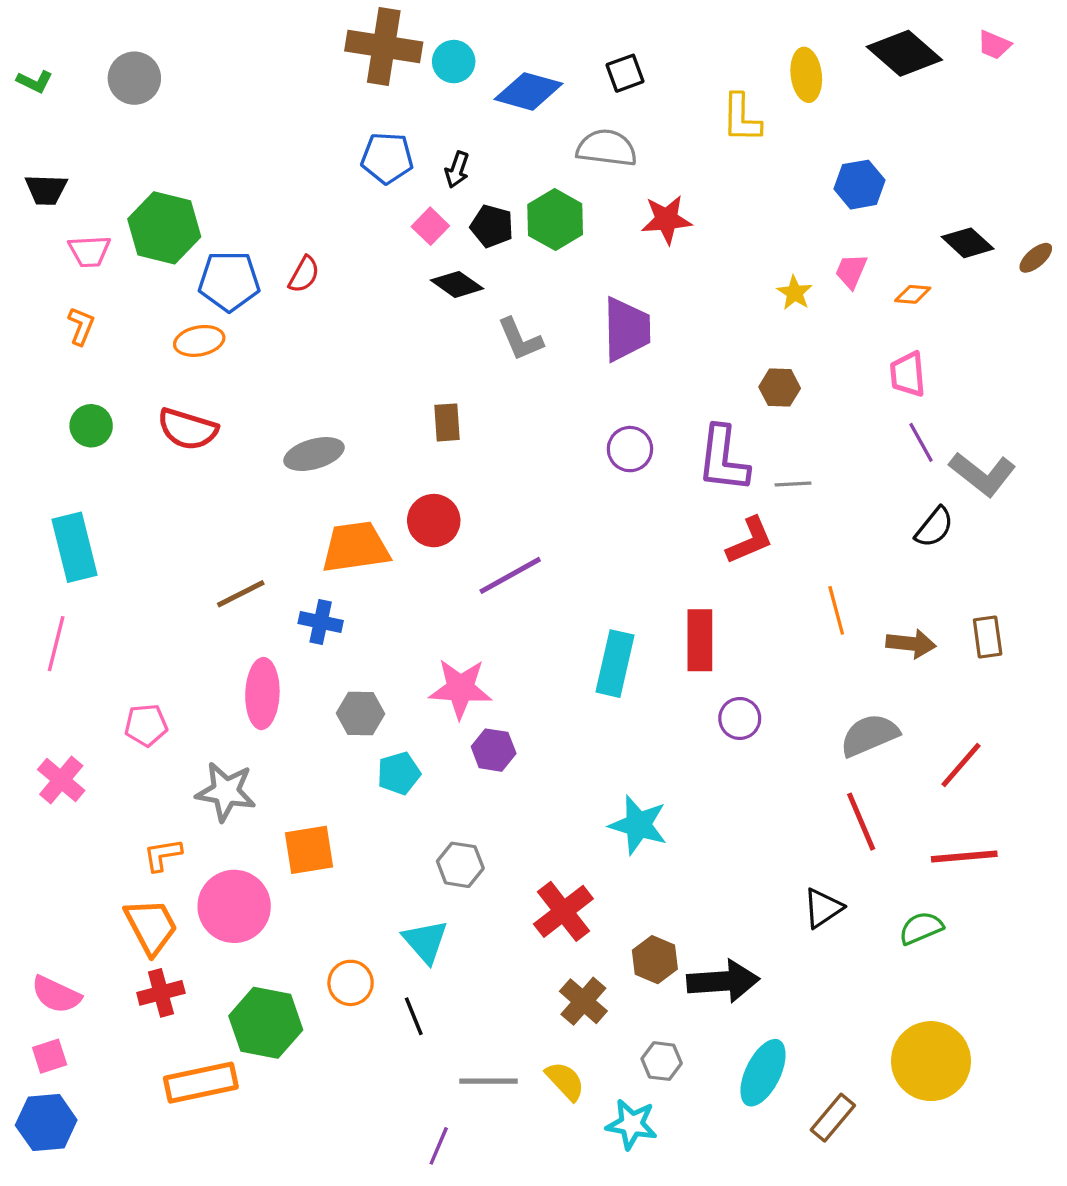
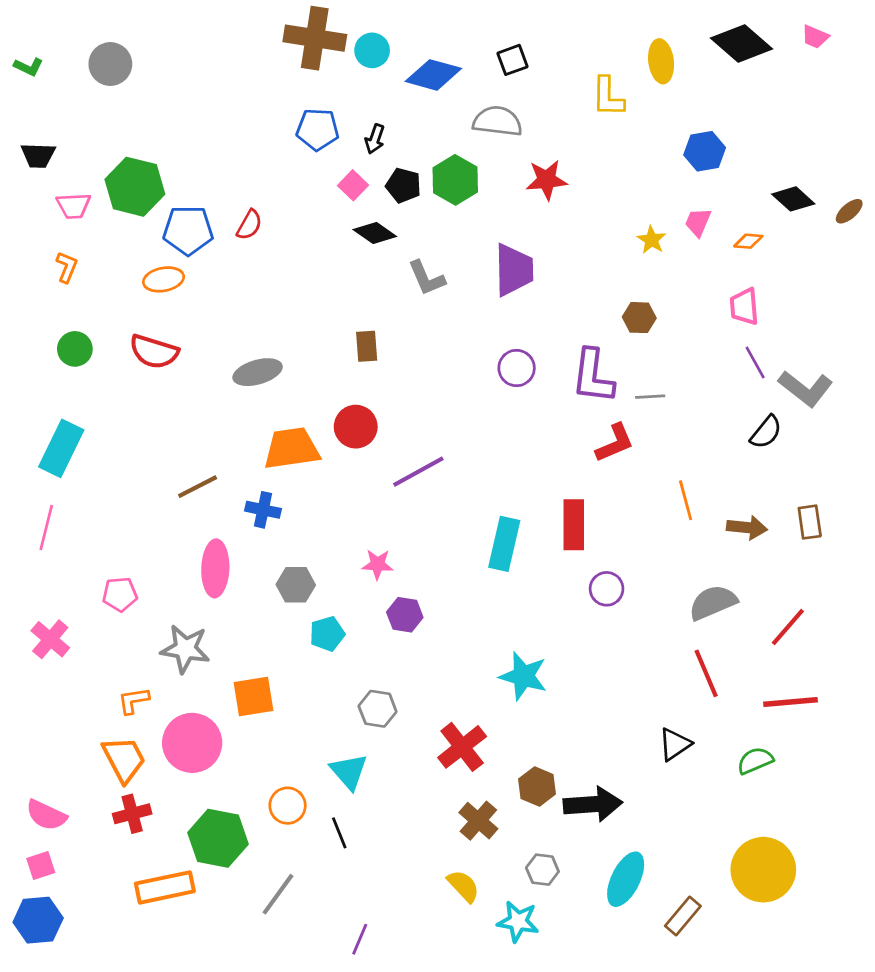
cyan rectangle: (74, 547) -> (61, 448), turned 40
pink star: (460, 689) -> (378, 564), size x0.6
gray line: (489, 1081) -> (278, 894), moved, turned -54

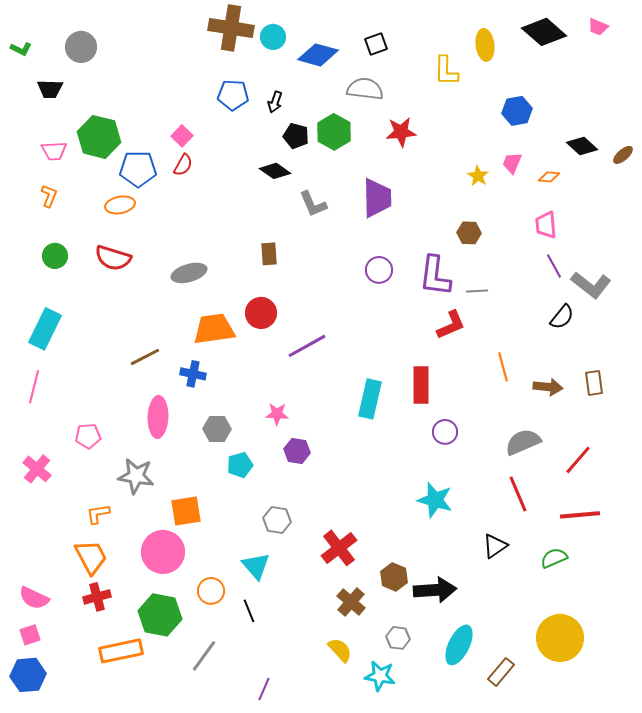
black trapezoid: (38, 155) -> (50, 89), moved
pink square: (353, 185) -> (182, 136), moved
cyan star: (523, 676) -> (435, 500), moved
pink circle: (192, 743) -> (163, 552), moved

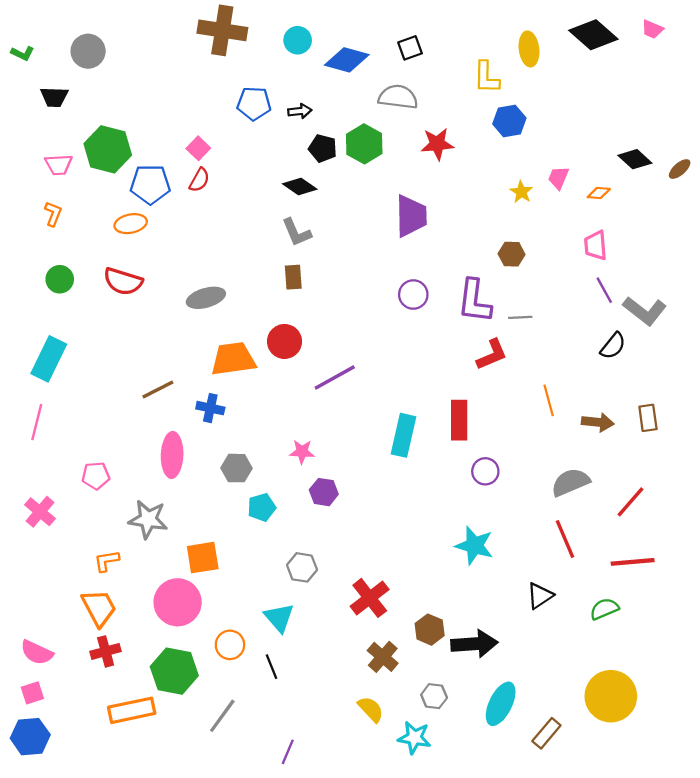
brown cross: (231, 28) -> (222, 30), moved
black arrow: (275, 102) -> (300, 111), turned -115
blue hexagon: (517, 111) -> (509, 121), moved
gray L-shape: (313, 204) -> (297, 232), moved

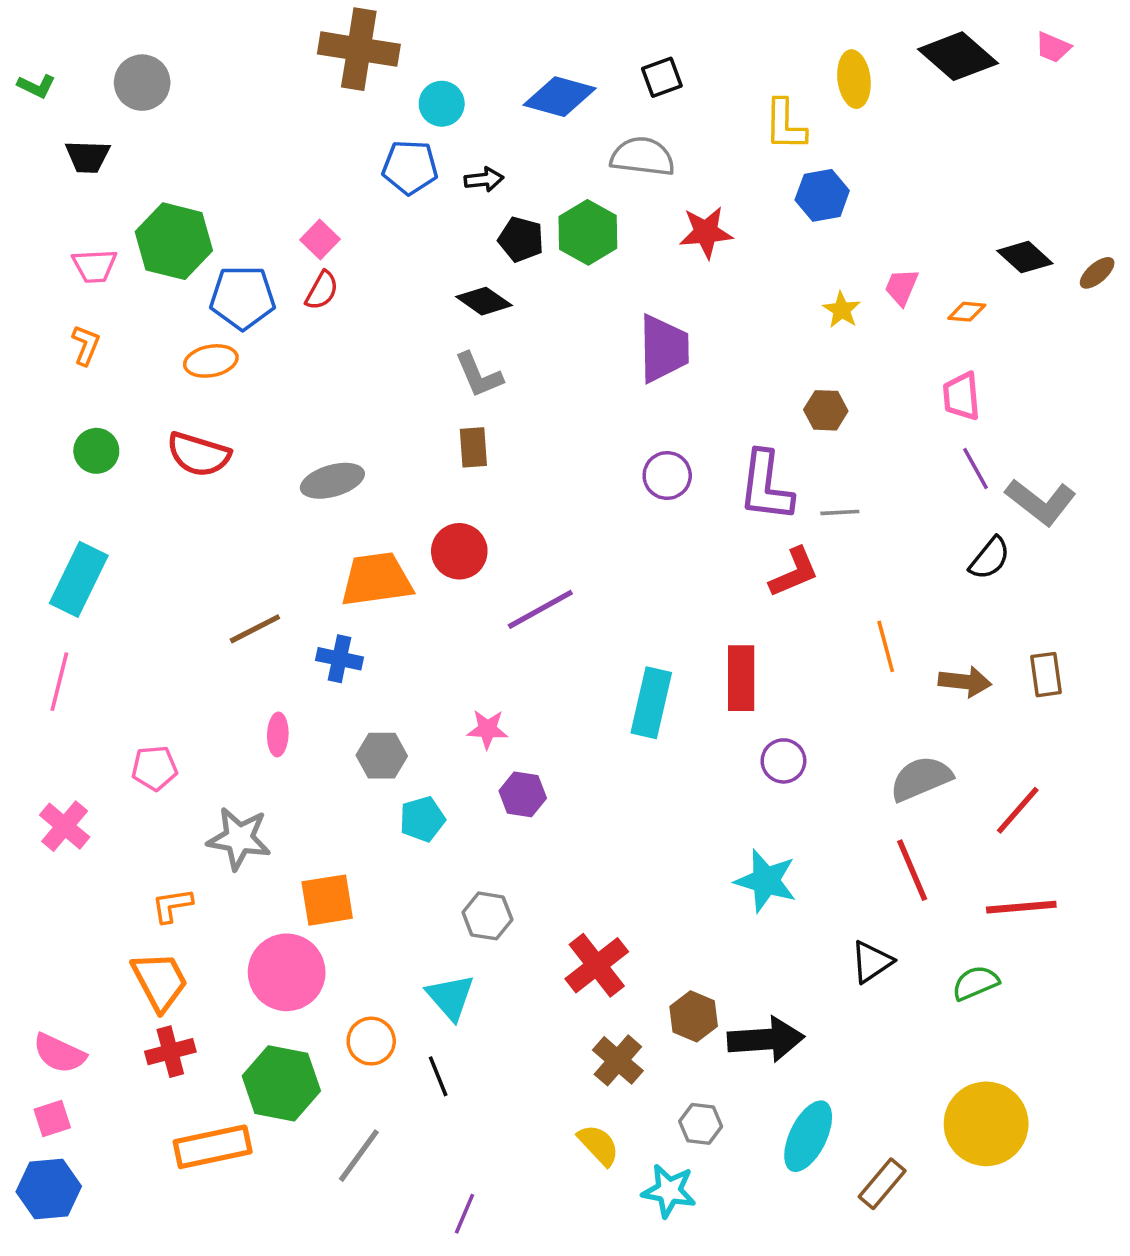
cyan circle: (298, 40) -> (442, 104), moved
pink ellipse: (172, 455) -> (278, 734), size x0.6

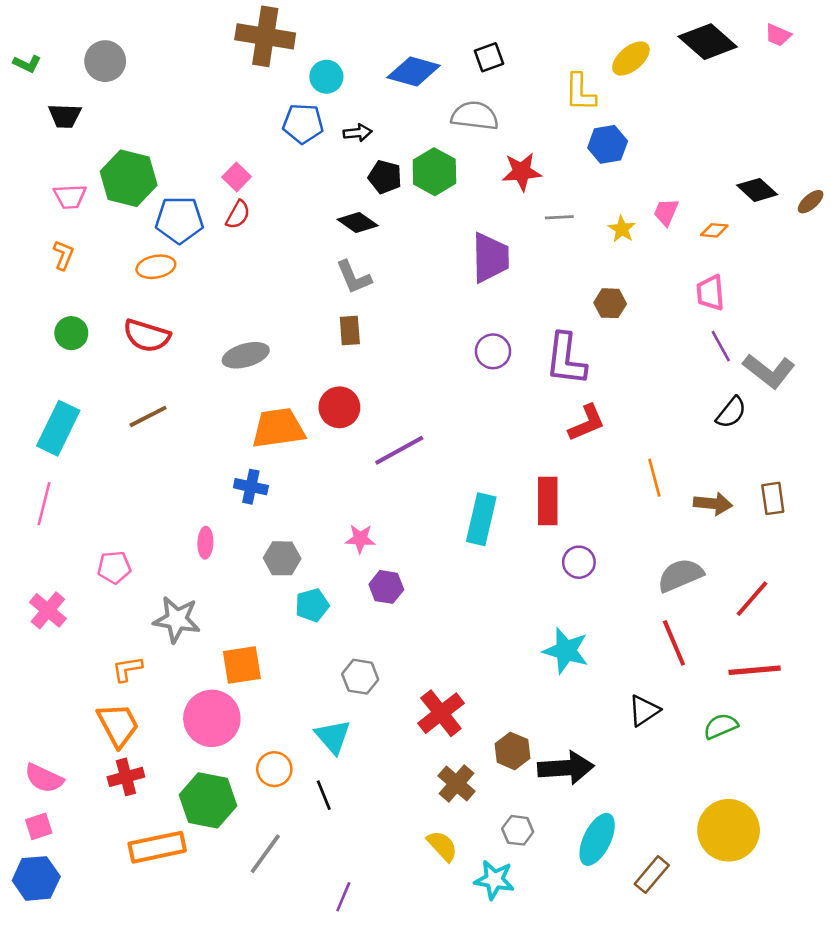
yellow ellipse: (854, 79) -> (631, 59), turned 57
gray line: (840, 512) -> (559, 217), moved
brown line: (255, 629) -> (148, 416), moved

